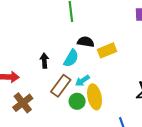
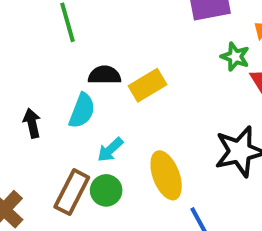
brown rectangle: (61, 86) -> (72, 192), moved
yellow ellipse: (95, 97) -> (166, 175), moved

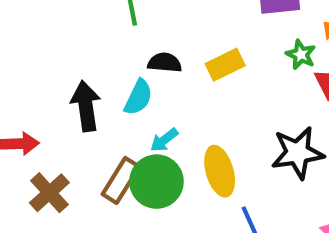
yellow rectangle: (148, 85) -> (225, 65), moved
black arrow: (32, 123) -> (86, 106), size x1.6
green circle: (106, 190) -> (156, 182), size x1.6

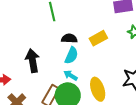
cyan semicircle: (138, 97) -> (71, 55), moved
cyan arrow: (164, 140) -> (71, 75), turned 72

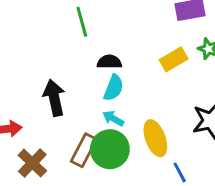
yellow rectangle: (98, 38) -> (174, 59), moved

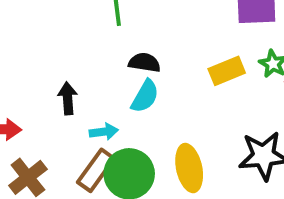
black arrow: (54, 98) -> (68, 98), size x0.7
cyan arrow: (113, 118) -> (104, 132), moved, turned 135

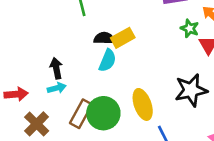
yellow rectangle: (227, 71) -> (123, 38), moved
cyan arrow: (104, 132) -> (57, 88), moved

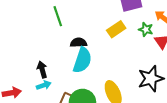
yellow rectangle: (123, 38) -> (116, 29), moved
cyan semicircle: (107, 61) -> (82, 60), size x1.4

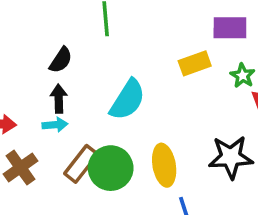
black semicircle: (78, 43) -> (61, 60), moved, turned 112

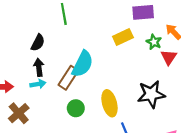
brown rectangle: (81, 164) -> (68, 78), moved
green circle: (111, 168) -> (76, 108), size x0.6

